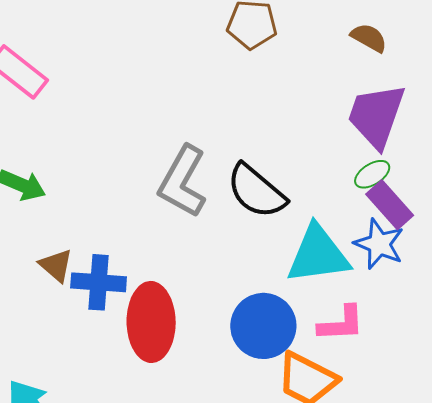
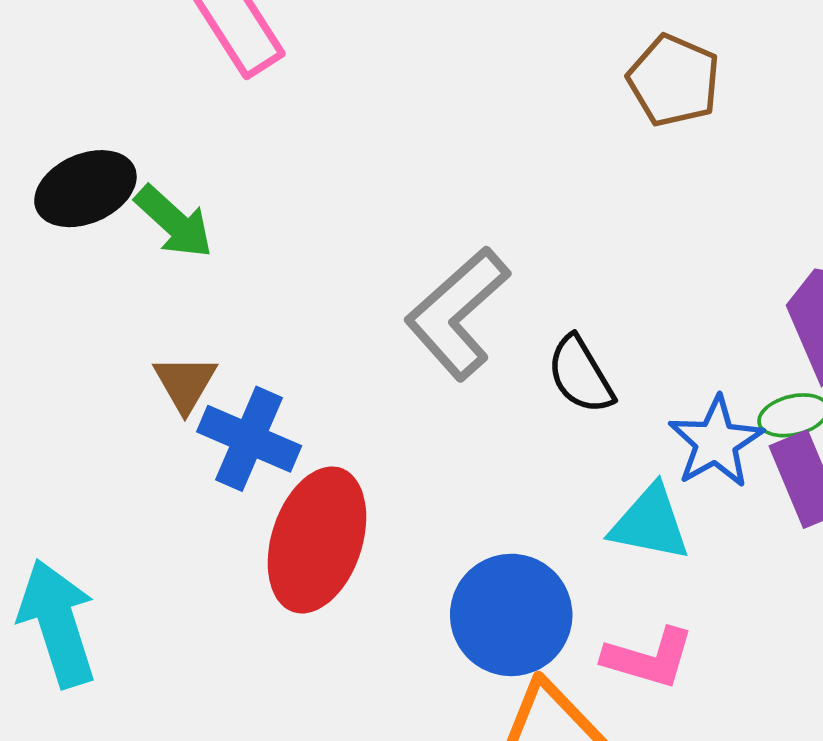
black semicircle: (256, 191) -> (581, 375), size x0.7
blue star: (379, 244) -> (716, 442), moved
cyan triangle: (318, 255) -> (650, 523), size x0.7

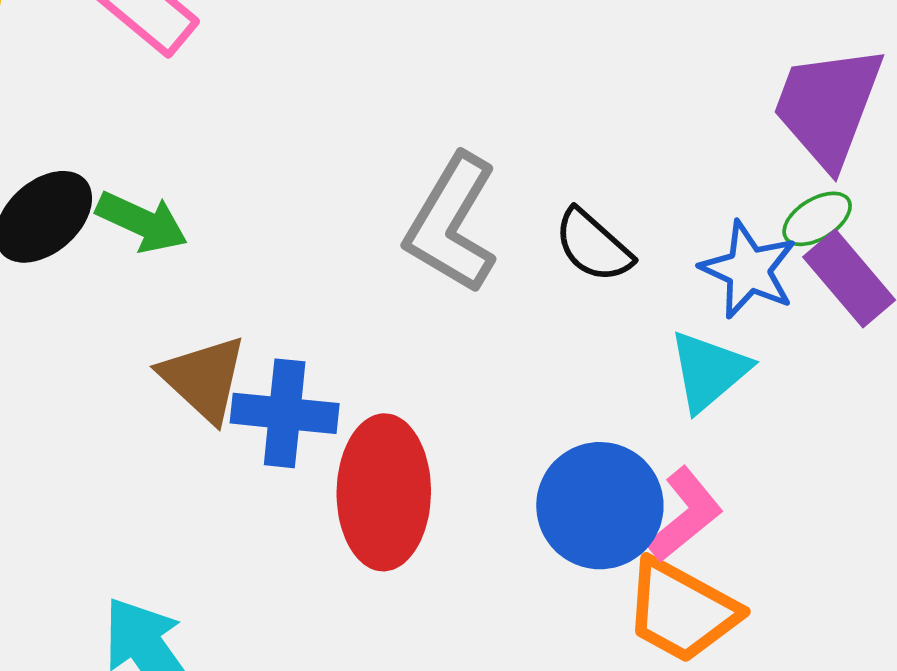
brown triangle: (185, 383) -> (204, 378), size x1.4
cyan triangle: (650, 523) -> (709, 371), turned -34
pink L-shape: (649, 658) -> (685, 515), moved, turned -38

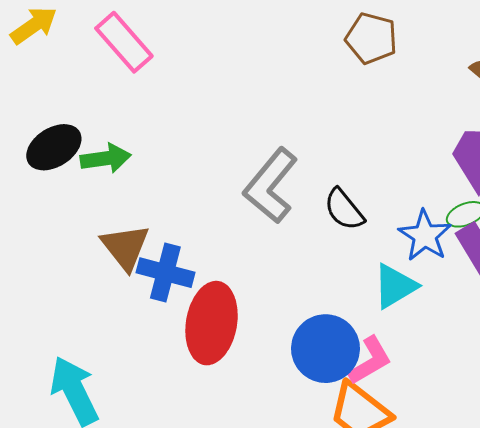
green arrow: (142, 222) -> (106, 158), turned -42

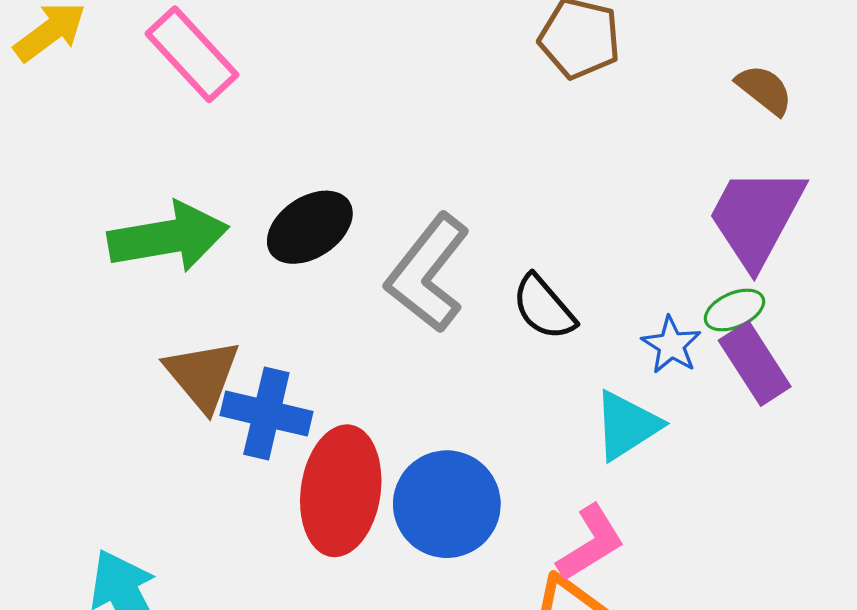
black ellipse: (54, 147) -> (310, 227), moved
green arrow: (106, 158) -> (168, 237), size x1.5
blue star: (425, 236) -> (671, 345), size x0.7
blue circle: (326, 349) -> (447, 504), moved

